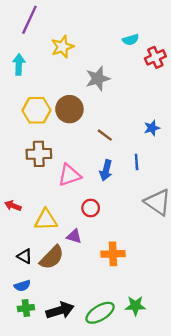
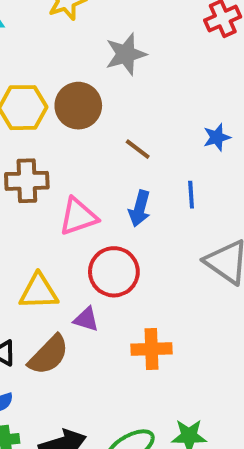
red circle: (91, 208) -> (114, 272), size x1.6

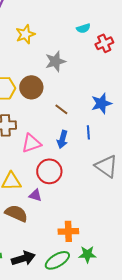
blue star: (217, 137) -> (101, 103), size x1.5
orange cross: (151, 349) -> (68, 231), moved
brown semicircle: (49, 355) -> (16, 213), turned -110

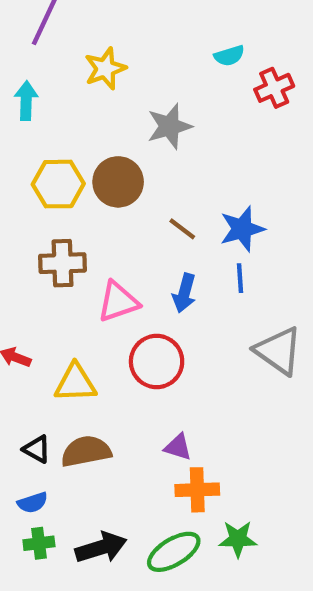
blue star: (101, 103) -> (242, 229), moved
purple triangle: (35, 195) -> (178, 447), moved
brown semicircle: (16, 213) -> (86, 451), turned -35

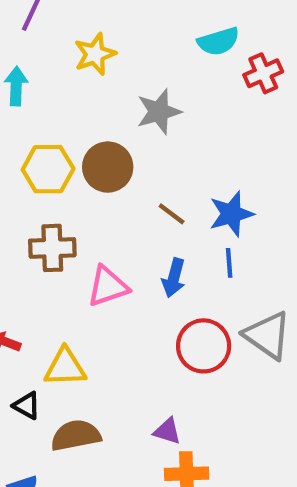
cyan semicircle: (229, 56) -> (218, 41), size x1.4
red circle: (157, 362) -> (204, 346), moved
black triangle: (37, 449) -> (27, 406), moved

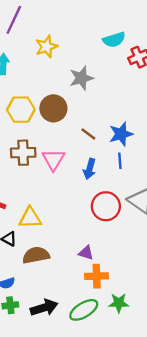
pink triangle: (108, 286) -> (53, 160), moved, turned -40

